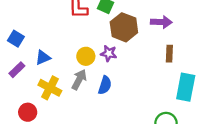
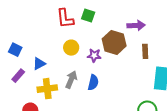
brown hexagon: (124, 27) -> (114, 42), moved
yellow circle: (86, 56) -> (71, 48), moved
yellow cross: (50, 88) -> (47, 89), turned -30

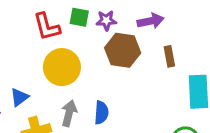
yellow circle: (71, 48) -> (62, 67), size x1.6
purple star: (94, 55) -> (106, 20), moved

